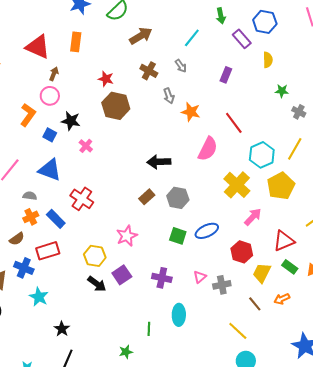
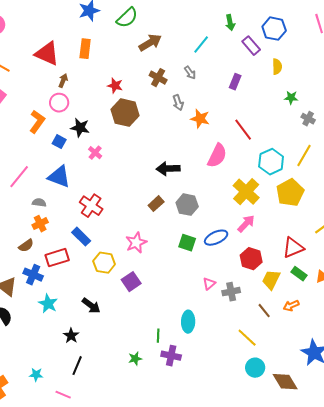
pink arrow: (253, 217) -> (246, 224), moved
blue rectangle: (56, 219) -> (81, 237), moved
purple cross: (162, 278) -> (171, 356), moved
black arrow: (97, 284) -> (91, 306), moved

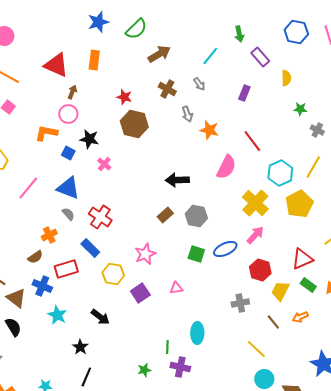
blue hexagon: (274, 29) -> (296, 32), moved
orange L-shape: (37, 122) -> (46, 133), turned -115
gray semicircle: (39, 203) -> (68, 214), moved, turned 40
pink triangle: (209, 284) -> (176, 288), moved, turned 32

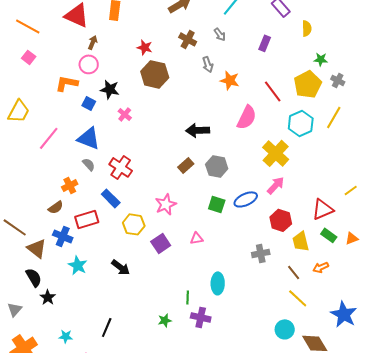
yellow pentagon: (299, 204) -> (308, 84), moved
yellow trapezoid: (280, 291) -> (301, 241), turned -40
black star: (80, 347) -> (48, 297), moved
yellow line: (256, 349) -> (298, 298), moved

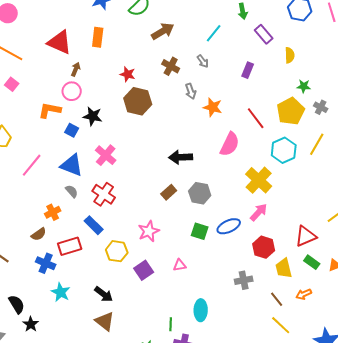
pink cross: (125, 114) -> (106, 155), moved, size x1.5
brown triangle: (37, 248) -> (105, 321), moved

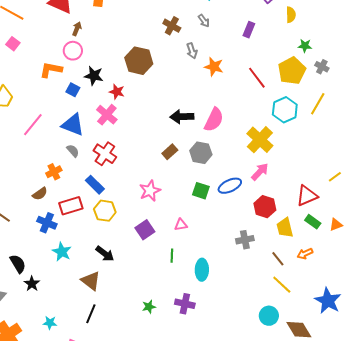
red star: (128, 74) -> (117, 92), moved
pink semicircle: (230, 144) -> (214, 120), moved
yellow hexagon: (117, 251) -> (105, 211), moved
brown triangle: (105, 321) -> (91, 281), moved
green line: (171, 324) -> (172, 256), moved

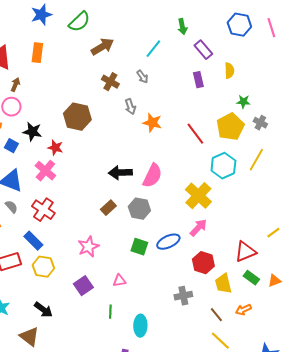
purple rectangle: (249, 30) -> (198, 80), moved, turned -35

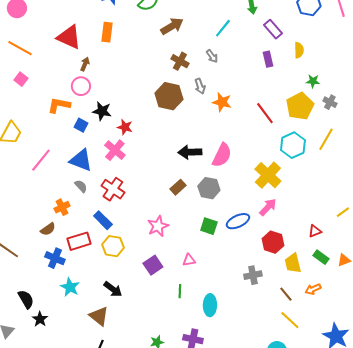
brown hexagon: (77, 117) -> (169, 96), moved
red triangle: (245, 252) -> (315, 231), size x0.6

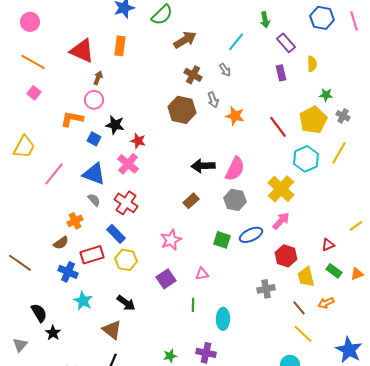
gray hexagon: (209, 188) -> (235, 200), moved

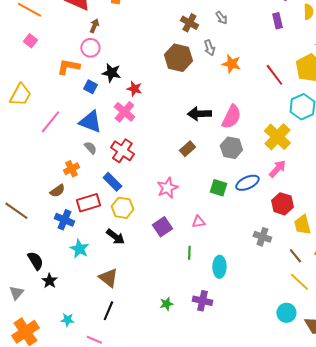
gray cross: (266, 289) -> (262, 237), turned 30
black arrow: (126, 303) -> (115, 237), moved

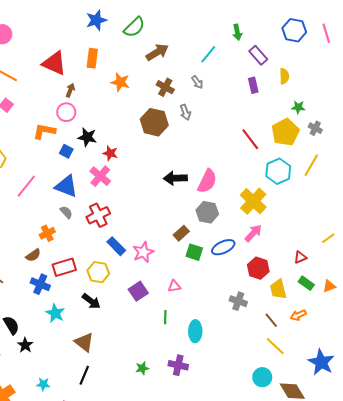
orange star: (231, 64) -> (120, 82), moved
brown rectangle: (187, 149) -> (181, 233), moved
red cross: (122, 151) -> (98, 215), turned 30
blue rectangle: (112, 182) -> (116, 246), moved

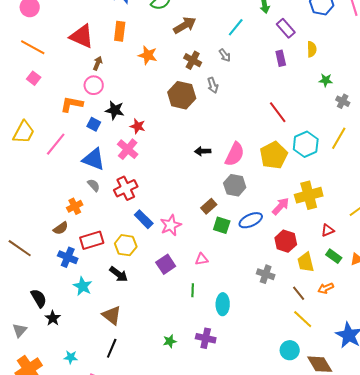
yellow pentagon: (285, 132) -> (274, 155), moved
black arrow: (175, 178) -> (203, 151), size x0.7
pink line: (26, 186) -> (56, 144), moved
yellow cross: (253, 201) -> (309, 195), moved, turned 32

